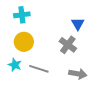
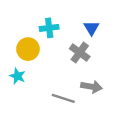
cyan cross: (22, 15) -> (49, 28), moved
gray line: (39, 69) -> (63, 98), moved

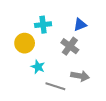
blue triangle: (91, 28) -> (80, 25), turned 40
cyan star: (17, 76) -> (38, 67), moved

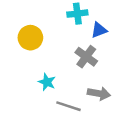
cyan cross: (43, 25) -> (77, 14), moved
yellow circle: (25, 43) -> (30, 38), moved

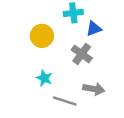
yellow circle: (30, 38) -> (42, 36), moved

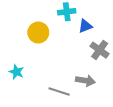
gray cross: (82, 54) -> (100, 50), moved
cyan star: (44, 78) -> (16, 72), moved

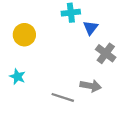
blue triangle: (85, 26) -> (91, 28), turned -32
yellow circle: (38, 33) -> (24, 35), moved

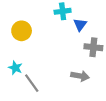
gray cross: (106, 53) -> (93, 47), turned -30
gray line: (63, 97) -> (32, 83), moved, turned 36

